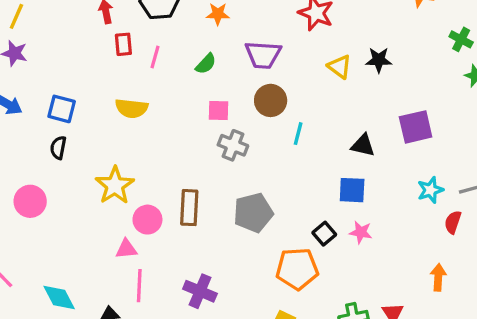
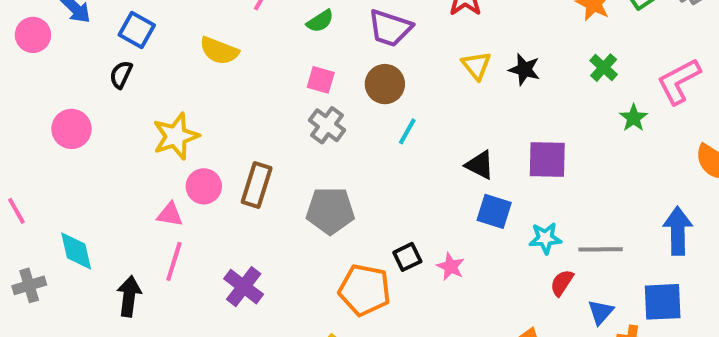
green cross: (461, 39) -> (604, 68), moved
blue square: (352, 190) -> (494, 211), moved

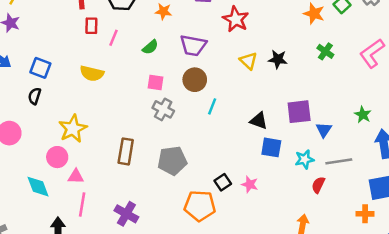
green star: (634, 118) -> (363, 115), moved
pink circle: (204, 186) -> (57, 157), moved
cyan diamond: (76, 251) -> (38, 187), moved
blue triangle: (601, 312) -> (324, 130), moved

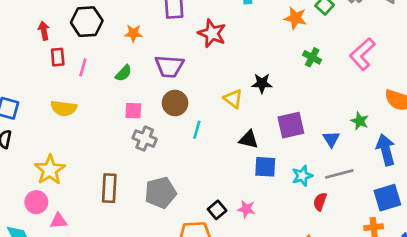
black star: (278, 59) -> (262, 83), moved
yellow triangle: (248, 61) -> (233, 99), moved
blue triangle: (324, 130) -> (331, 139), moved

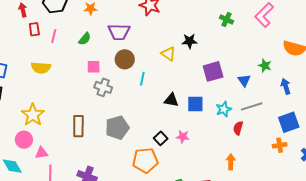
black triangle: (249, 140) -> (171, 100), moved
blue arrow: (386, 150) -> (286, 86), size x0.7

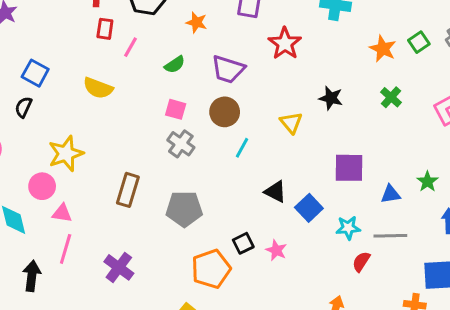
black star: (190, 41) -> (331, 98), moved
blue triangle: (244, 80) -> (391, 194), turned 40
blue square: (195, 104) -> (309, 208), turned 30
orange pentagon: (145, 160) -> (211, 269), turned -30

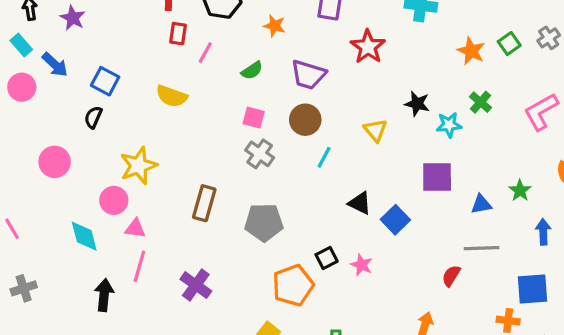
cyan star: (348, 228) -> (449, 125), moved

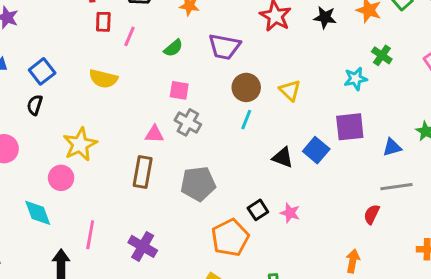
blue square: (105, 81) -> (42, 71), turned 30
black star: (417, 104) -> (325, 17), moved
brown circle: (305, 120) -> (246, 87), moved
blue square: (395, 220) -> (316, 150), moved
pink triangle: (135, 229) -> (154, 134), moved

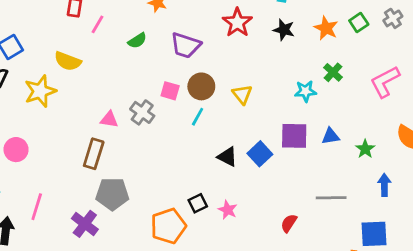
pink square: (179, 90) -> (170, 91), moved
yellow star: (80, 144) -> (40, 91), moved
blue triangle: (392, 147) -> (331, 136), moved
gray pentagon: (198, 184) -> (112, 194), moved
red semicircle: (372, 214) -> (289, 223), moved

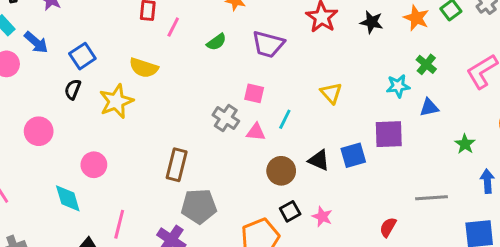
brown circle: (201, 86) -> (281, 171), moved
pink triangle: (109, 119) -> (256, 132), moved
blue triangle: (331, 136) -> (429, 107), moved
blue square: (260, 154) -> (353, 155), turned 30

